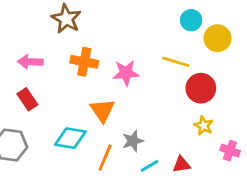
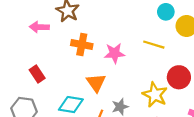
pink arrow: (30, 62) -> (39, 27), moved
red circle: (201, 88) -> (179, 77), moved
yellow star: (204, 126) -> (155, 95), moved, size x1.6

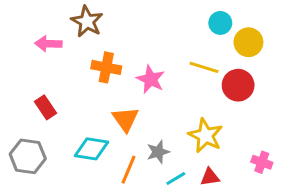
pink star: (115, 53) -> (151, 79), turned 30
red circle: (179, 77) -> (238, 85), moved

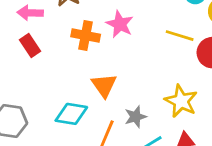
pink star: (151, 79) -> (120, 24), moved
red rectangle: (45, 107) -> (30, 45), moved

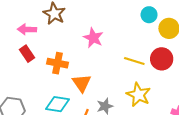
orange cross: (86, 36) -> (58, 63), moved
yellow line: (180, 36) -> (134, 61), moved

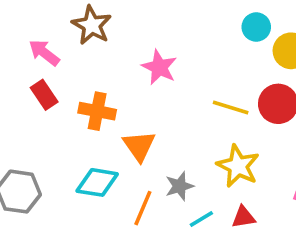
pink arrow: (27, 29) -> (44, 53), turned 36

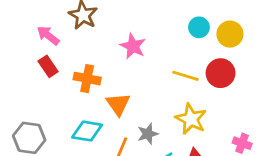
cyan circle: (256, 27) -> (199, 27), moved

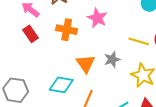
orange cross: (87, 79) -> (67, 30), moved
gray star: (148, 134) -> (112, 59), moved

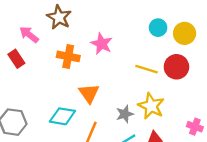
red rectangle: (30, 34) -> (16, 59), moved
gray star: (112, 59) -> (125, 114), moved

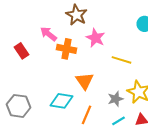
brown star: (59, 17) -> (76, 15), moved
pink arrow: (29, 35) -> (48, 34), moved
yellow line: (147, 69) -> (122, 60), moved

